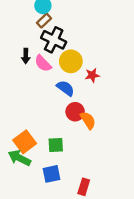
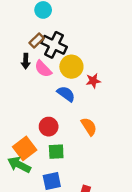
brown rectangle: (44, 21) -> (37, 40), moved
red circle: (75, 112) -> (49, 127), moved

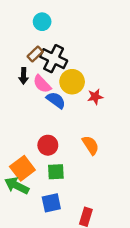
blue semicircle: (66, 94) -> (56, 100), moved

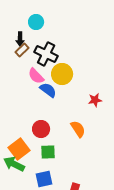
brown rectangle: (35, 54) -> (22, 50), moved
black arrow: (24, 76) -> (20, 39), moved
red star: (95, 97) -> (95, 100), moved

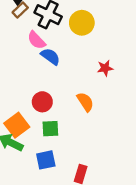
yellow circle: (62, 74) -> (82, 23), moved

